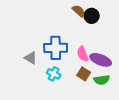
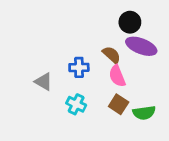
brown semicircle: (79, 11) -> (112, 55), moved
blue cross: (56, 48) -> (79, 67), size x0.6
purple ellipse: (101, 60) -> (141, 46), moved

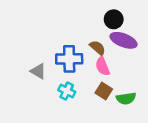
blue cross: (79, 67) -> (69, 59), size x1.5

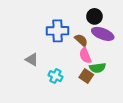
blue cross: (69, 59) -> (57, 31), moved
green semicircle: (126, 98) -> (98, 68), moved

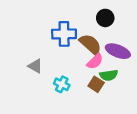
purple ellipse: (103, 34) -> (118, 51), moved
brown semicircle: (81, 40) -> (90, 44), size x1.5
pink semicircle: (85, 55) -> (95, 61), turned -112

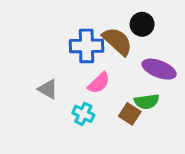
brown semicircle: (90, 44) -> (117, 41), moved
pink semicircle: (95, 61) -> (99, 83), moved

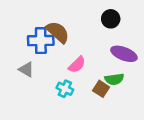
brown semicircle: (117, 41) -> (58, 32), moved
blue cross: (86, 46) -> (41, 41), moved
gray triangle: (48, 89) -> (26, 69), moved

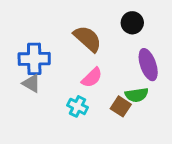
brown semicircle: (58, 32) -> (88, 39), moved
blue cross: (41, 41) -> (34, 59), moved
purple ellipse: (124, 54) -> (148, 65), turned 50

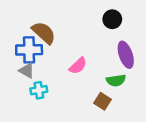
brown semicircle: (88, 39) -> (44, 33), moved
cyan cross: (77, 106) -> (39, 90), moved, turned -35
brown square: (121, 106) -> (102, 101), moved

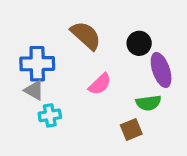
black circle: (112, 19) -> (139, 43), moved
brown semicircle: (44, 33) -> (86, 35), moved
brown square: (102, 101) -> (131, 130), turned 35

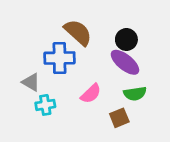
blue cross: (37, 64) -> (60, 58), moved
purple ellipse: (161, 70) -> (125, 62), moved, turned -32
pink semicircle: (100, 84) -> (91, 94), moved

